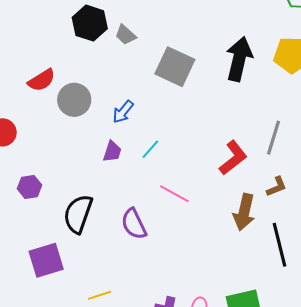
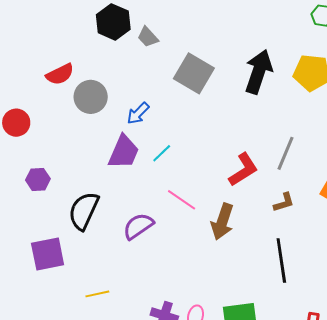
purple trapezoid: (112, 152) -> (124, 152), size x1.6
brown arrow: (244, 212) -> (222, 222), moved
purple semicircle: (134, 224) -> (138, 226), turned 76

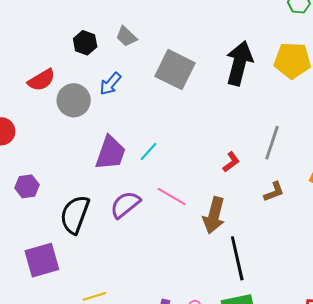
black hexagon: (113, 22) -> (85, 43), moved, size x0.7
blue arrow: (138, 113) -> (110, 84), moved
red L-shape: (243, 170) -> (231, 162), size x0.6
purple semicircle: (138, 226) -> (125, 205), moved
black line: (281, 261) -> (237, 258), moved

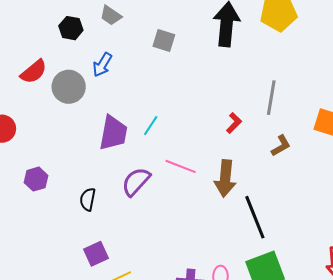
gray square: (175, 70) -> (164, 40), size x0.6
black semicircle: (75, 214) -> (88, 199), size x0.6
purple square: (42, 260) -> (96, 254), moved, size x0.7

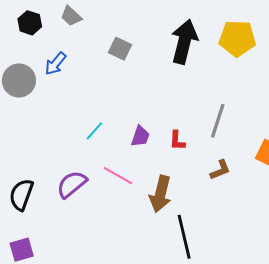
red L-shape: (234, 123) -> (177, 140), turned 130
purple trapezoid: (113, 133) -> (140, 136), moved, size x0.6
black semicircle: (88, 199) -> (21, 195), size x1.4

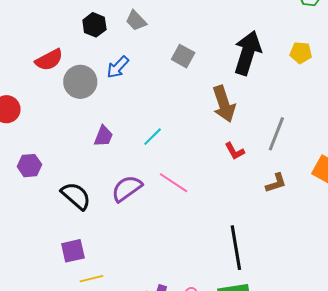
yellow pentagon: (237, 38) -> (301, 53), size x0.6
purple trapezoid: (140, 136) -> (103, 136), moved
red L-shape: (177, 140) -> (235, 151), turned -35
brown arrow: (160, 194) -> (224, 104), moved, turned -36
black semicircle: (21, 195) -> (76, 196), turned 108

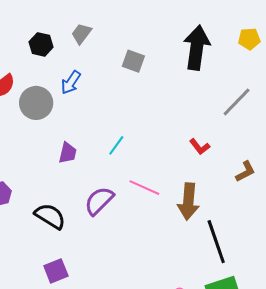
gray trapezoid: (136, 21) -> (81, 34), turned 90
brown arrow: (224, 104) -> (188, 202), moved, turned 33
gray line: (276, 134) -> (237, 102), moved, turned 32

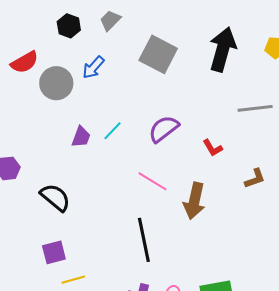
gray square: (133, 61) -> (158, 54), size x1.6
gray line: (237, 102) -> (255, 108), turned 32
cyan line: (116, 145) -> (112, 131), moved
purple semicircle: (99, 201) -> (164, 129), moved
black line: (216, 242) -> (144, 240), moved

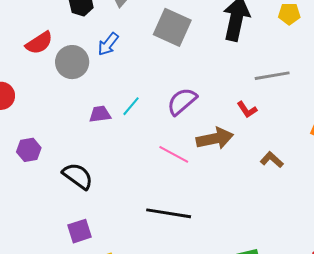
purple trapezoid: (81, 137) -> (100, 114), turned -115
red L-shape: (213, 148) -> (247, 110), moved
brown L-shape: (255, 179) -> (272, 160), moved, turned -115
brown arrow: (194, 201) -> (215, 139), moved, turned -111
black line: (144, 240) -> (169, 213), turned -66

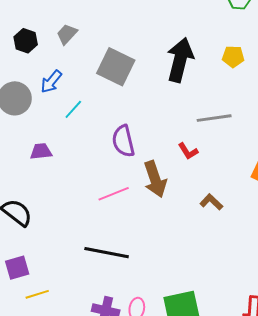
purple semicircle: (182, 101) -> (123, 141), turned -64
cyan line: (131, 106) -> (73, 109), moved
brown arrow: (215, 139) -> (155, 179), turned 81
pink line: (174, 154) -> (114, 194), turned -52

